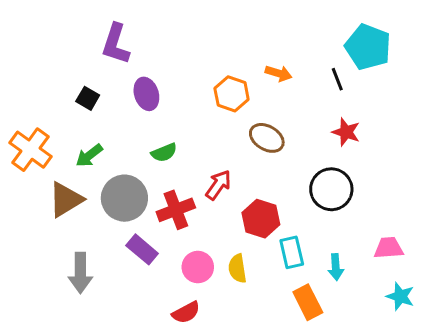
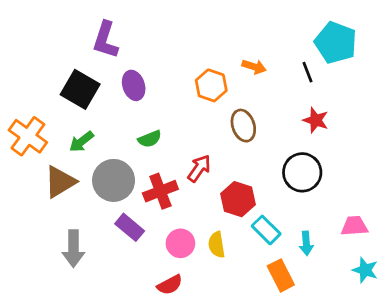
black square: (88, 98) -> (80, 89), size x1.8
brown ellipse: (267, 138) -> (243, 126), turned 40
cyan rectangle: (292, 252) -> (266, 230), turned -32

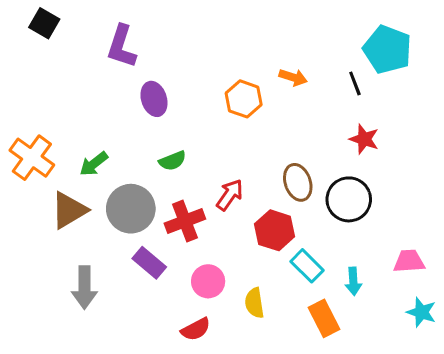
black square: (80, 89) -> (44, 23), moved, size x0.7
brown ellipse: (243, 126) -> (298, 182), moved
yellow semicircle: (217, 245) -> (254, 303), moved

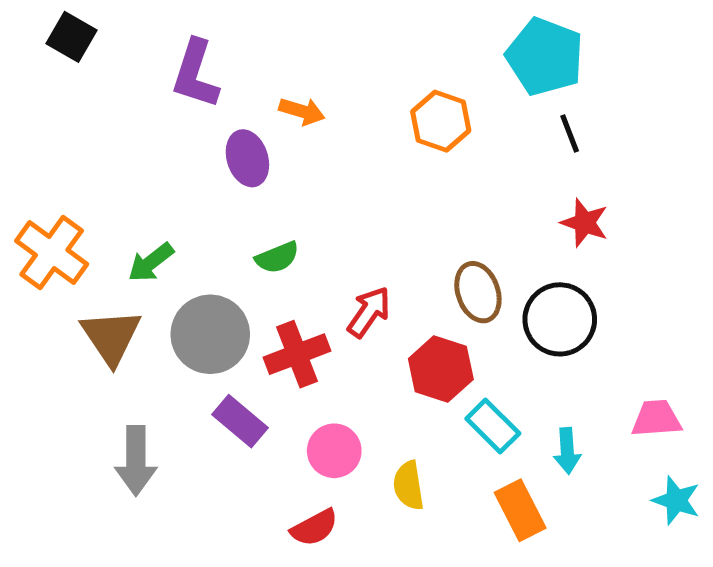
cyan pentagon: (387, 49) -> (545, 57), moved
orange arrow: (293, 77) -> (302, 111), moved
orange hexagon: (244, 99) -> (441, 121), moved
brown triangle: (69, 210) -> (111, 337), turned -33

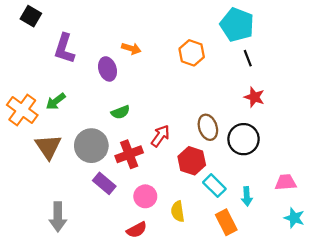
purple L-shape: (195, 74) -> (64, 48), moved
green arrow: (151, 262) -> (56, 101), moved
gray arrow: (136, 461) -> (58, 217), moved

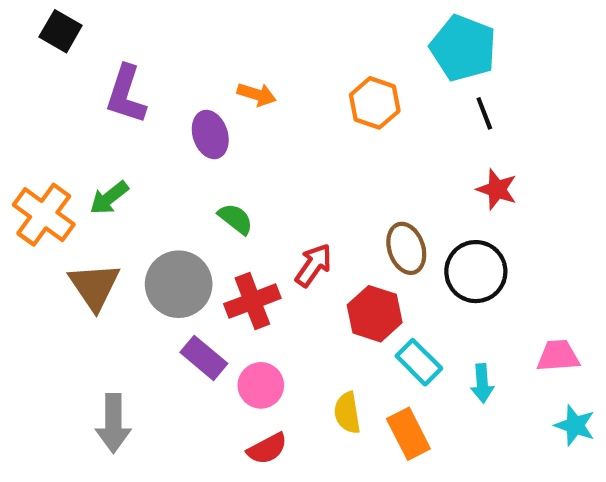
green semicircle: (120, 112) -> (236, 219), turned -120
pink circle: (145, 196) -> (261, 385), moved
orange rectangle: (226, 222) -> (408, 434), moved

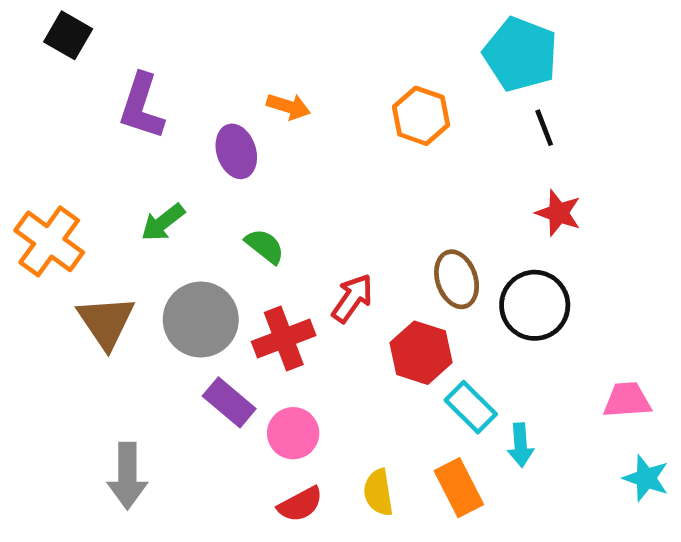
green arrow: (109, 198) -> (163, 222), moved
cyan arrow: (482, 383) -> (520, 445), moved
yellow semicircle: (347, 413) -> (378, 492), moved

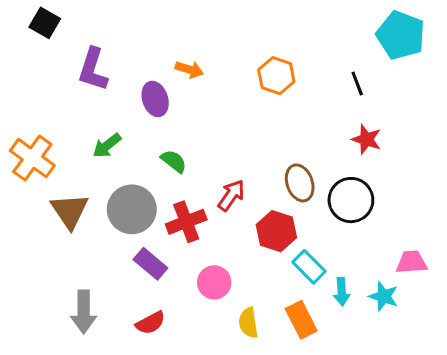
cyan pentagon: (520, 54) -> (401, 35), moved
pink circle: (293, 433) -> (214, 282), moved
cyan star: (646, 478) -> (384, 296), moved
red semicircle: (300, 504) -> (150, 323), moved

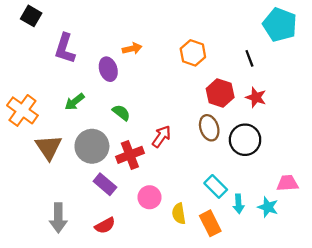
orange arrow: (189, 69) -> (132, 49), turned -30
red hexagon: (276, 231) -> (220, 93), moved
yellow semicircle: (248, 323) -> (179, 214), moved

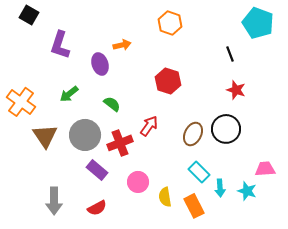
orange hexagon: (193, 53) -> (170, 23), moved
red hexagon: (220, 93) -> (168, 81), moved
brown ellipse: (209, 128) -> (193, 134), moved, turned 45

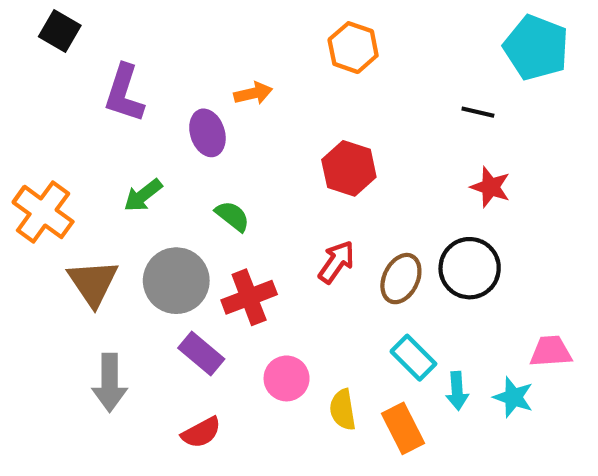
black line: (230, 54) -> (478, 112), turned -56
red arrow: (149, 126) -> (336, 262), moved
gray arrow: (54, 201) -> (110, 383), moved

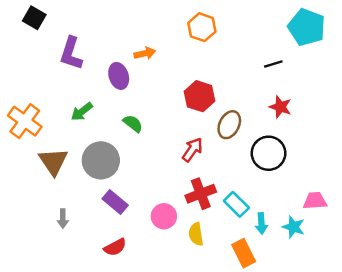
black line: (478, 112) -> (273, 64), turned -30
brown ellipse: (401, 279) -> (229, 125), moved
red cross: (249, 297) -> (201, 194), moved
gray arrow: (110, 383) -> (63, 219), size x0.6
orange rectangle: (403, 428) -> (244, 253), moved

